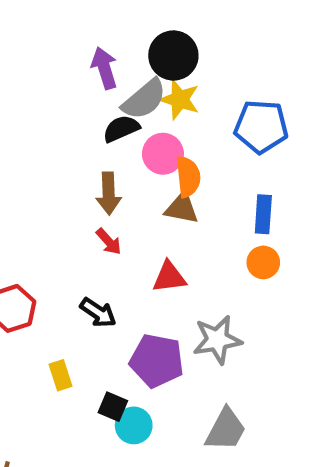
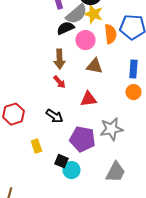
orange semicircle: (188, 177) -> (110, 34), moved

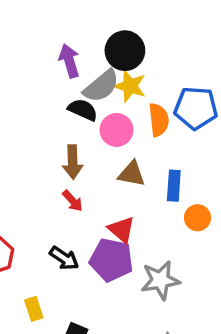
black semicircle: (65, 28) -> (83, 110), turned 48
blue rectangle: (133, 69) -> (174, 186), moved
red triangle: (88, 99) -> (122, 230), turned 48
purple pentagon: (82, 139) -> (111, 260), moved

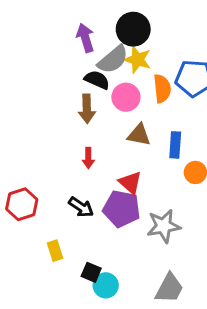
brown arrow: (73, 162) -> (87, 109), moved
red arrow: (73, 201) -> (88, 158), turned 42

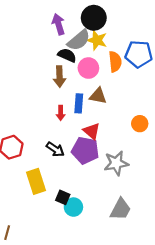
blue rectangle: (175, 145) -> (79, 103), moved
yellow rectangle: (55, 251) -> (36, 181), size x1.6

